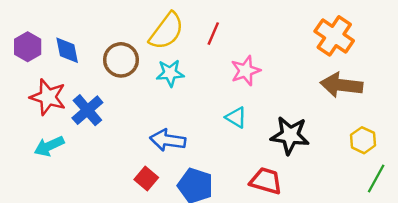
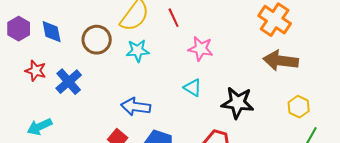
red line: (213, 34) -> (174, 18), turned -48
pink star: (246, 71) -> (201, 49), turned 30
red star: (48, 97) -> (36, 71), size x0.7
cyan arrow: (49, 146) -> (40, 127), moved

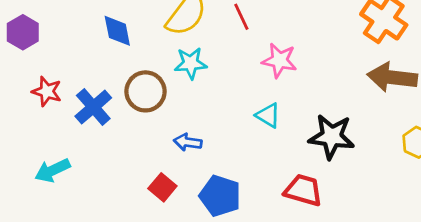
blue diamond: (52, 32) -> (117, 31), moved
brown circle: (97, 40) -> (145, 91), moved
blue arrow: (136, 107) -> (188, 142), size x0.7

